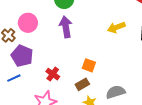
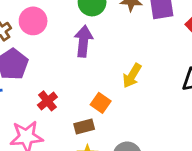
yellow arrow: (116, 27) -> (132, 76), moved, turned -54

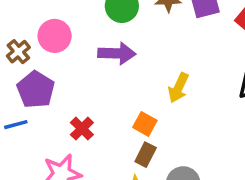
purple arrow: (83, 41) -> (117, 53), turned 92
brown rectangle: (84, 126) -> (146, 155), moved, turned -42

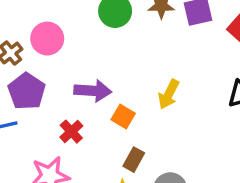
purple arrow: (117, 53) -> (93, 91), moved
orange square: (145, 124) -> (123, 116), moved

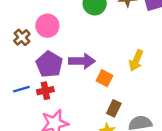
purple pentagon: (27, 91) -> (49, 64), moved
red cross: (71, 132) -> (45, 91), moved, turned 35

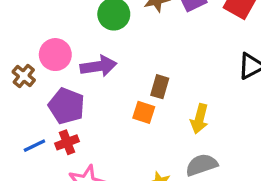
yellow arrow: (136, 60) -> (199, 119), moved
purple arrow: (82, 61) -> (99, 66), moved
brown rectangle: (114, 108) -> (160, 87), moved

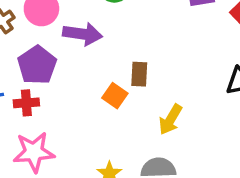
brown rectangle: (160, 87) -> (139, 74), turned -30

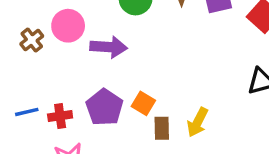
purple pentagon: (37, 65) -> (104, 107), moved
brown rectangle: (139, 74) -> (162, 128), moved

